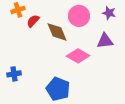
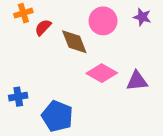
purple triangle: (105, 41) -> (137, 81), moved
blue pentagon: (58, 89) -> (57, 116), moved

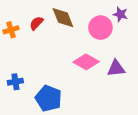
orange cross: (23, 13) -> (11, 30), moved
pink circle: (103, 21) -> (100, 28), moved
brown diamond: (74, 42) -> (63, 18), moved

